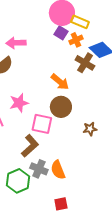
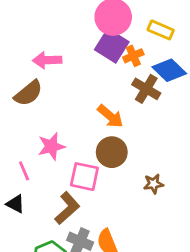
yellow rectangle: (80, 22) -> (161, 30), moved
purple square: (61, 33) -> (112, 46), size x1.6

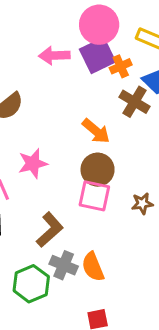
purple square: (112, 46) -> (98, 56), turned 32
pink arrow: (47, 60) -> (54, 56), moved
pink square: (84, 177) -> (94, 196), moved

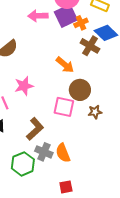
brown circle: (98, 170) -> (80, 90), moved

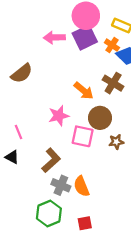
orange cross: (81, 23) -> (112, 45), moved, turned -32
brown cross: (90, 46) -> (113, 83), moved
pink star: (24, 86) -> (59, 116), moved
green hexagon: (23, 164) -> (49, 213), moved

